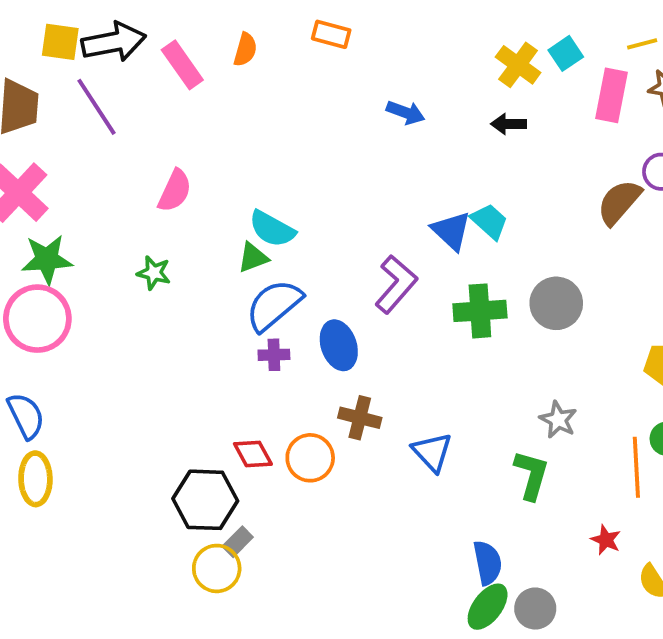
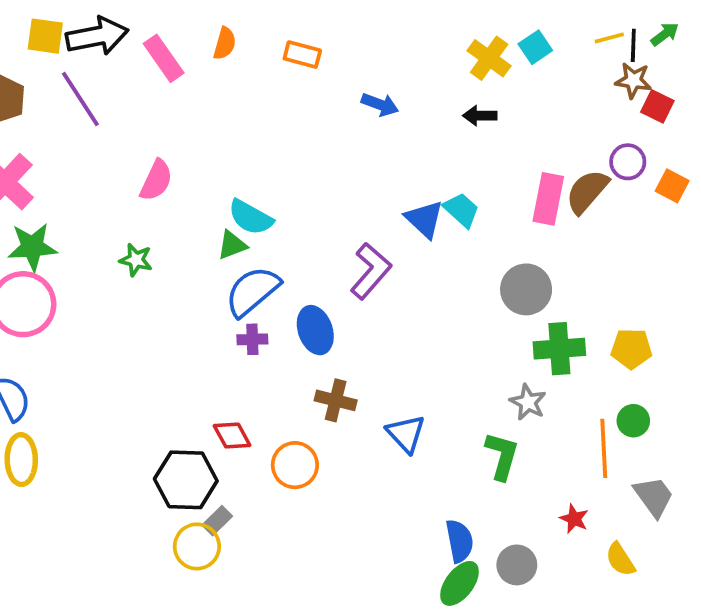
orange rectangle: (331, 34) -> (302, 55), moved
pink rectangle: (612, 95) -> (548, 199), moved
green cross: (480, 311) -> (559, 349), moved
orange circle: (310, 458) -> (295, 465), moved
gray circle: (535, 609) -> (517, 565), moved

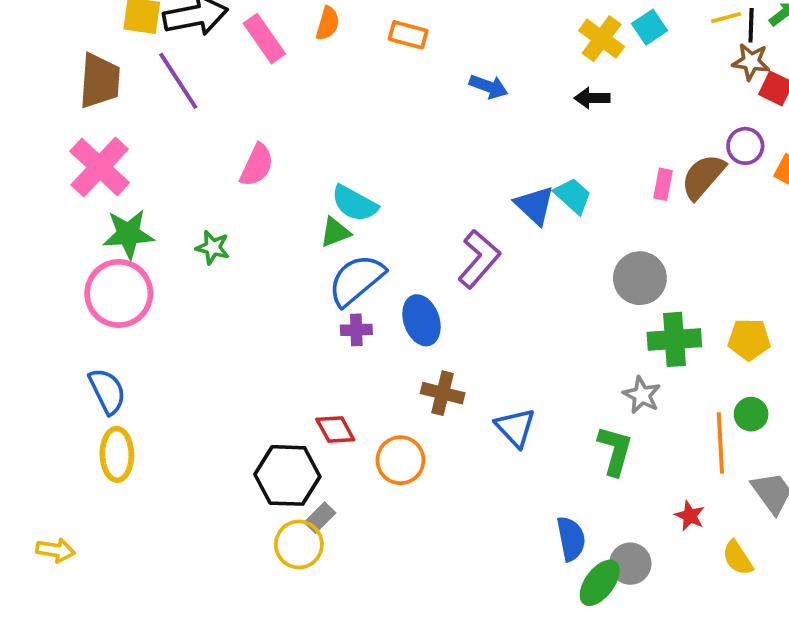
pink rectangle: (548, 199) -> (663, 184), size x0.6
green star: (136, 260) -> (213, 247), moved
green ellipse: (459, 583) -> (600, 583), moved

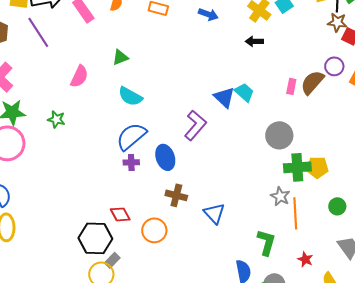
blue arrow: (489, 87) -> (208, 14), moved
green triangle: (335, 232) -> (120, 57), moved
yellow pentagon: (749, 339) -> (317, 167), moved
orange line: (720, 443) -> (295, 213), moved
green L-shape: (615, 451) -> (266, 242), moved

